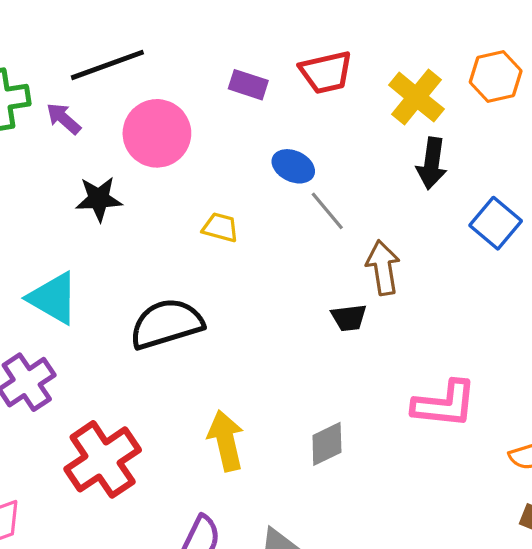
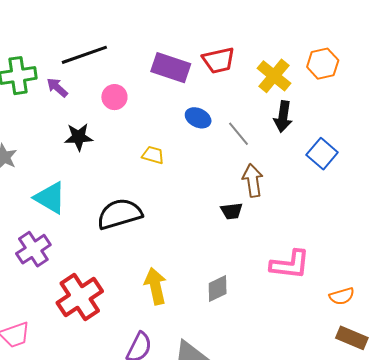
purple rectangle: (248, 85) -> (171, 68), size x1.6
pink circle: (157, 133) -> (114, 97), size x0.6
gray line: (327, 211) -> (238, 134), moved

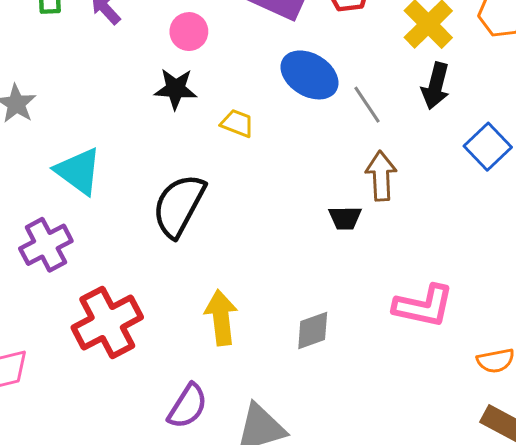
blue ellipse: (198, 118) -> (310, 75), size x1.5
black star: (79, 137) -> (176, 89), moved
black semicircle: (120, 214) -> (179, 205), turned -51

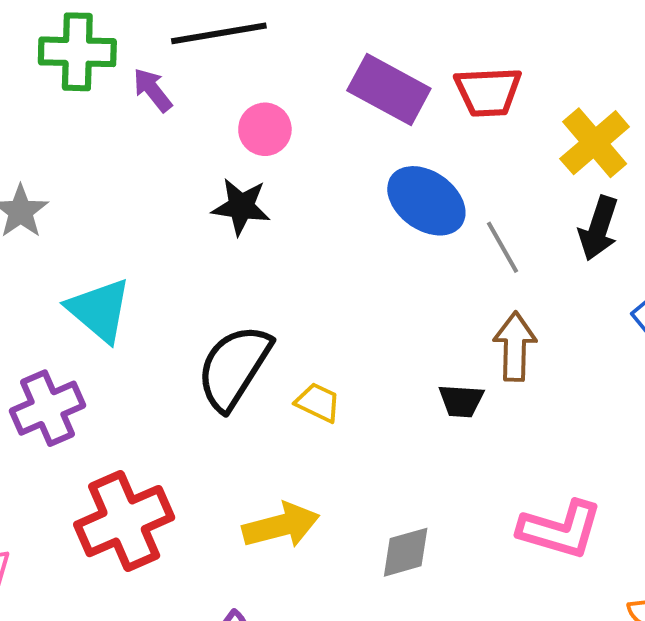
yellow trapezoid: (237, 123) -> (318, 402), moved
yellow arrow: (221, 318) -> (281, 526), turned 78

